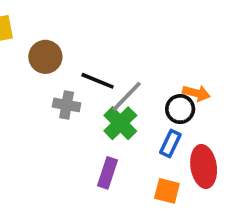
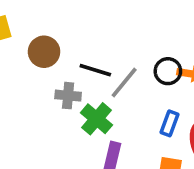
black circle: (180, 109) -> (168, 71), moved
green cross: (120, 123) -> (97, 119), moved

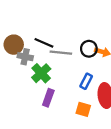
brown circle: (44, 52) -> (14, 45), moved
gray line: (124, 83) -> (61, 53), turned 50

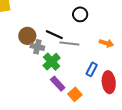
black circle: (89, 49) -> (80, 14), moved
purple rectangle: (48, 98) -> (58, 84), turned -63
orange square: (83, 109) -> (75, 94), moved, turned 32

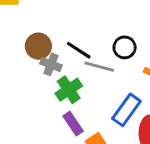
black circle: (80, 14) -> (125, 47), moved
blue rectangle: (92, 69) -> (126, 110), size x1.5

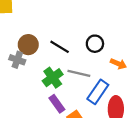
gray cross: (51, 64) -> (17, 60), moved
gray line: (99, 67) -> (79, 73), moved

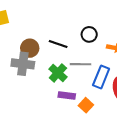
gray cross: (17, 60) -> (23, 64), size x1.5
purple rectangle: (57, 104) -> (67, 96), turned -35

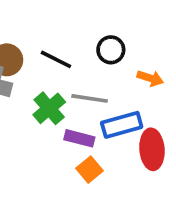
blue rectangle: (101, 77) -> (122, 125), turned 45
purple rectangle: (67, 96) -> (79, 138), moved

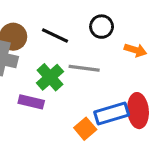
blue rectangle: (122, 125) -> (112, 113), moved
purple rectangle: (79, 138) -> (31, 102), moved

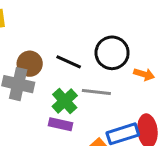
black circle: (102, 27) -> (112, 53), size x1.5
purple rectangle: (31, 102) -> (61, 124), moved

